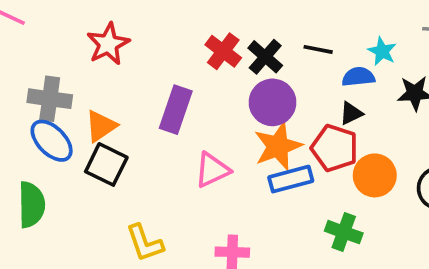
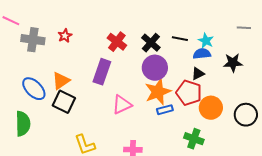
red star: (108, 44) -> (65, 36), size x0.6
red cross: (223, 51) -> (117, 42), moved
cyan star: (382, 51) -> (206, 41), moved
gray cross: (50, 99) -> (33, 40), moved
blue rectangle: (291, 179) -> (165, 110), size x0.7

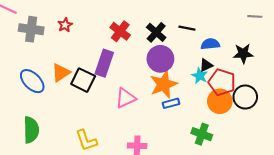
cyan star: (206, 41) -> (200, 76), moved
red pentagon: (189, 93) -> (222, 82), moved
black square: (64, 102) -> (83, 80), moved
black circle: (246, 115) -> (245, 97), moved
green semicircle: (23, 124) -> (31, 130), moved

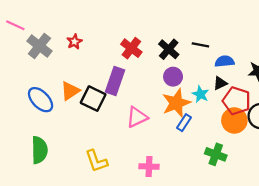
gray cross: (31, 29) -> (39, 46), turned 30
purple circle: (160, 59) -> (173, 77), size x0.7
cyan star: (200, 76) -> (200, 94), moved
blue rectangle: (171, 103) -> (184, 123), turned -42

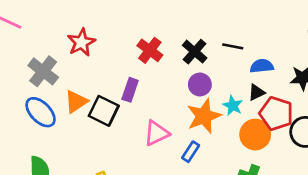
red star: (74, 42) -> (81, 42), size x1.5
gray cross: (39, 46) -> (43, 71), moved
purple rectangle: (115, 81) -> (130, 90), size x0.7
orange circle: (234, 120) -> (255, 135), moved
blue rectangle: (184, 123) -> (191, 152), moved

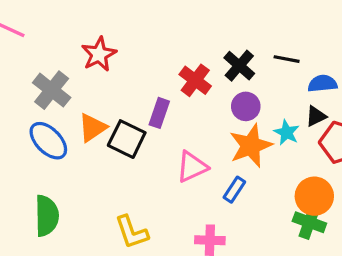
red cross: (150, 50) -> (195, 80), moved
orange circle: (255, 135) -> (314, 196), moved

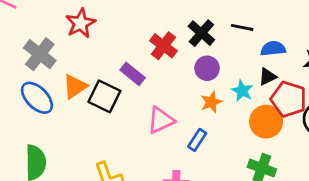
purple rectangle: (159, 113) -> (133, 74), turned -70
orange star: (251, 146) -> (211, 102), size x0.6
orange circle: (314, 196) -> (266, 122), moved

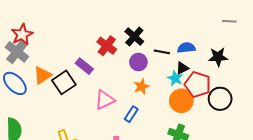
red star: (81, 23) -> (22, 34), moved
black line: (242, 27) -> (162, 52), moved
cyan star: (242, 91) -> (175, 78), moved
black square: (104, 96) -> (64, 82), turned 30

